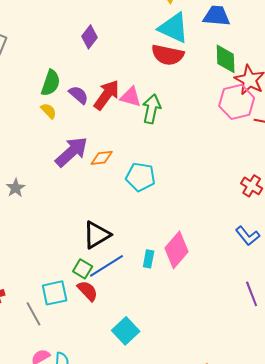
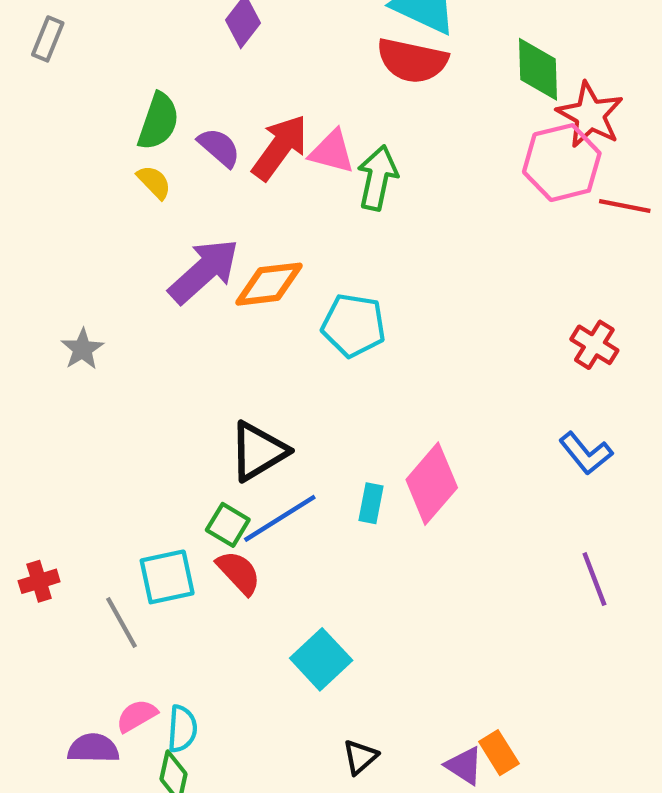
orange diamond: (102, 158) -> (269, 284), size x1.4

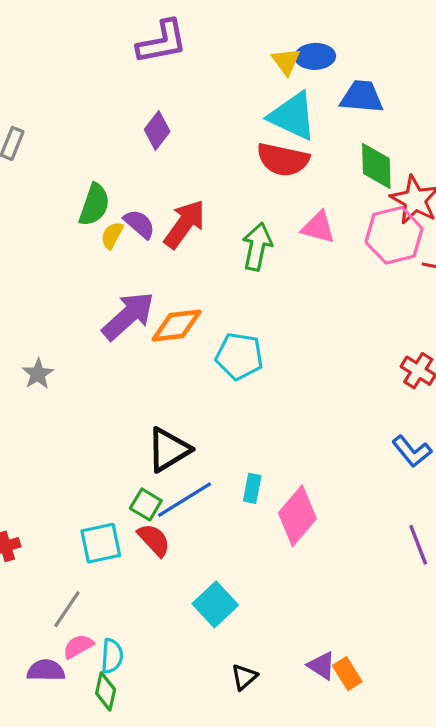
pink triangle: (332, 152) -> (318, 227), moved
yellow semicircle: (154, 182) -> (112, 235), moved, turned -108
pink diamond: (432, 484) -> (297, 516), moved
gray line: (121, 622) -> (67, 609), moved, turned 63
purple triangle: (464, 766) -> (322, 666), moved

